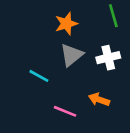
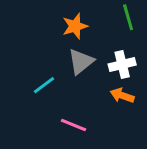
cyan line: (39, 76) -> (44, 85), turned -66
orange arrow: (99, 100) -> (122, 95), moved

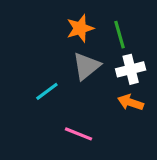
green line: (128, 17) -> (120, 35), moved

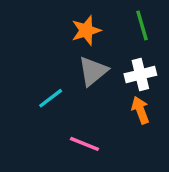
green line: (120, 35) -> (142, 25), moved
orange arrow: (131, 102) -> (140, 110), turned 50

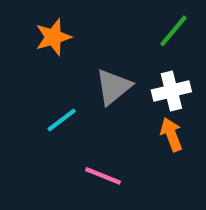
green line: (142, 25) -> (173, 31), turned 56
orange star: (86, 30) -> (53, 37), moved

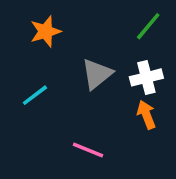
cyan line: (62, 120) -> (35, 95), moved

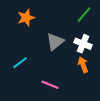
white cross: (146, 77) -> (83, 44), turned 36
cyan line: (35, 95) -> (20, 63), moved

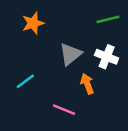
green line: (84, 15) -> (108, 19), turned 36
orange arrow: (83, 65) -> (87, 84), moved

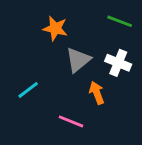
green line: (108, 19) -> (120, 21), turned 35
orange star: (33, 23) -> (55, 28), moved, turned 30

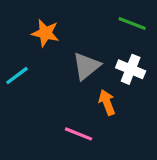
orange star: (55, 28) -> (45, 33), moved
cyan line: (28, 90) -> (17, 76), moved

